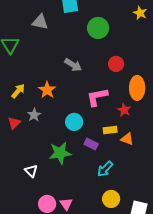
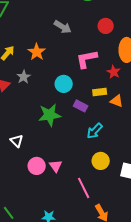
white triangle: (31, 171) -> (17, 141), moved

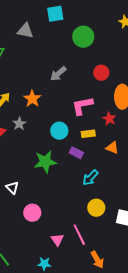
gray arrow: (63, 27) -> (58, 74), turned 108
yellow rectangle: (100, 92) -> (88, 134), moved
pink triangle: (56, 166) -> (57, 240), moved

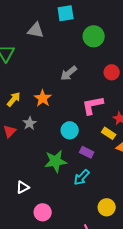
yellow rectangle: (88, 134) -> (109, 133), moved, turned 40
cyan arrow: (90, 178) -> (82, 177), moved
white triangle: (12, 188) -> (23, 187), turned 48

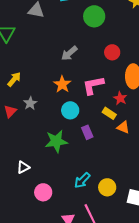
orange star: (43, 98) -> (62, 84), moved
purple rectangle: (87, 152) -> (87, 132), turned 40
cyan arrow: (82, 177) -> (82, 180), moved

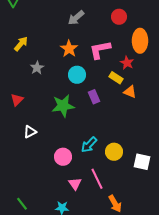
red triangle: (10, 111) -> (17, 100), moved
pink circle: (43, 192) -> (63, 157), moved

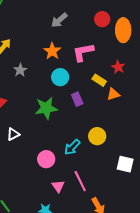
orange ellipse: (140, 41) -> (123, 30), moved
red star: (127, 63) -> (118, 67), moved
orange triangle: (130, 92) -> (113, 94), turned -40
yellow circle: (114, 152) -> (97, 136), moved

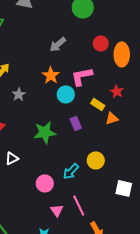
cyan circle: (60, 77) -> (66, 94), moved

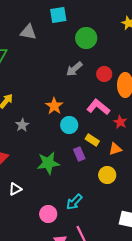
gray arrow: (58, 44) -> (74, 69), moved
pink L-shape: (82, 76) -> (98, 107), moved, turned 50
yellow rectangle: (98, 104) -> (92, 140), moved
yellow circle: (96, 160) -> (107, 175), moved

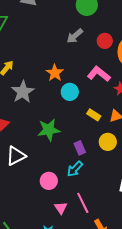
gray star: (22, 125) -> (23, 92), size x1.6
yellow rectangle: (92, 140) -> (94, 115), moved
purple rectangle: (79, 154) -> (80, 148), moved
white triangle: (15, 189) -> (16, 156), size x1.5

